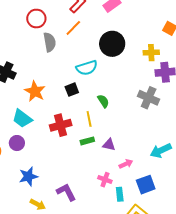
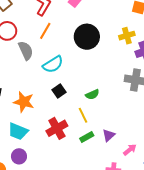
cyan semicircle: (87, 68) -> (53, 64), moved
green semicircle: (103, 101) -> (92, 94), turned 112
purple triangle: (109, 145) -> (109, 135), turned -40

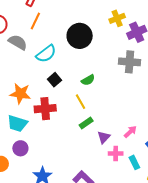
black circle: (87, 37) -> (80, 36), moved
gray semicircle: (26, 51) -> (18, 42), turned -30
red cross: (57, 128) -> (45, 109), moved, turned 30
purple triangle: (109, 135) -> (104, 137), moved

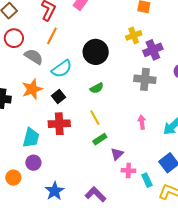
black square: (54, 80) -> (58, 97), moved
green semicircle: (88, 80) -> (97, 88), moved
orange star: (20, 94) -> (32, 89), moved, turned -30
cyan trapezoid: (17, 123) -> (31, 138), turned -95
pink arrow: (130, 132) -> (142, 122), moved, turned -56

